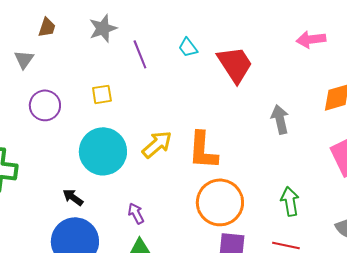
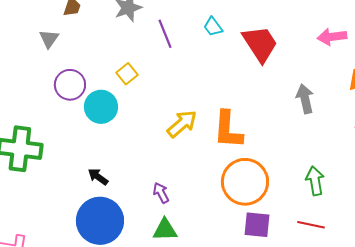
pink arrow: (311, 39) -> (332, 37), moved
yellow square: (102, 94) -> (127, 74), turned -30
cyan circle: (103, 151) -> (101, 107), moved, size x0.7

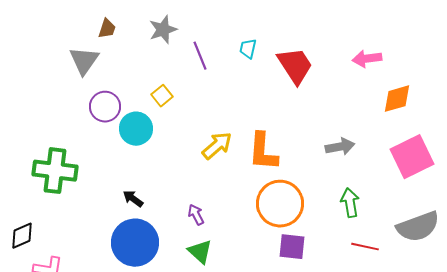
cyan trapezoid: (213, 27) -> (248, 49), turned 50
gray triangle: (49, 39) -> (84, 61), size x1.5
gray arrow: (305, 99) -> (340, 147), moved, turned 92
red line: (311, 225) -> (365, 247), moved
green triangle: (165, 230) -> (200, 252), turned 44

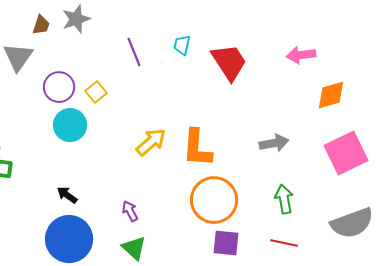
gray star: (163, 30) -> (76, 19), moved
purple circle: (105, 107) -> (59, 87), moved
red line: (365, 247) -> (284, 243), moved

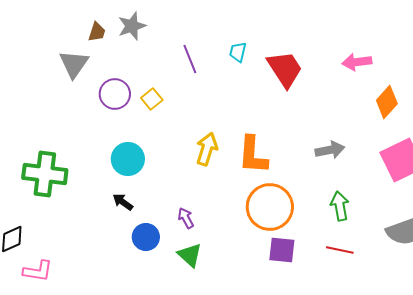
orange diamond: (331, 95) -> (387, 102), turned -32
cyan circle: (70, 125) -> (128, 159), moved
yellow arrow: (151, 142) -> (207, 149), turned -32
blue circle: (69, 239) -> (146, 237), moved, size x0.6

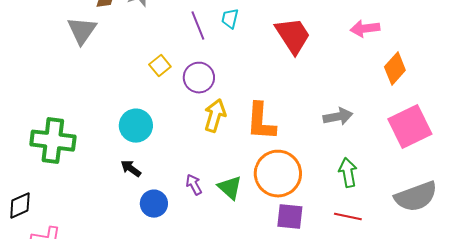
cyan trapezoid: (238, 52) -> (230, 19), moved
purple circle: (115, 94) -> (199, 78), moved
green triangle: (190, 255) -> (230, 188), moved

